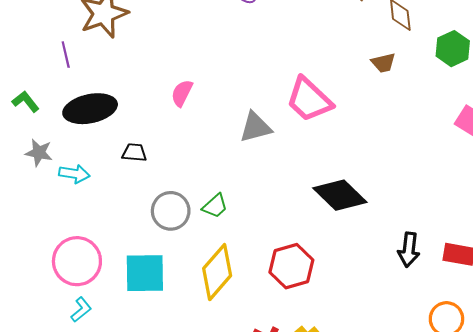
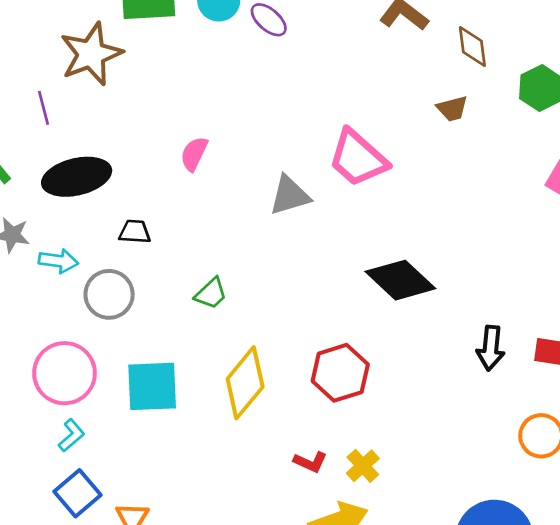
green trapezoid: (215, 206) -> (211, 293), moved
gray circle: (171, 211) -> (109, 294), moved

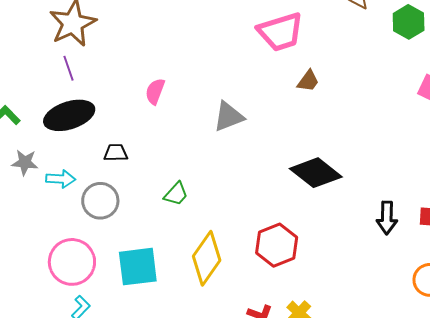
purple line: (44, 108) -> (68, 68), moved
brown trapezoid: (452, 109) -> (308, 81), moved, turned -35
pink trapezoid: (358, 158) -> (281, 32), moved, turned -54

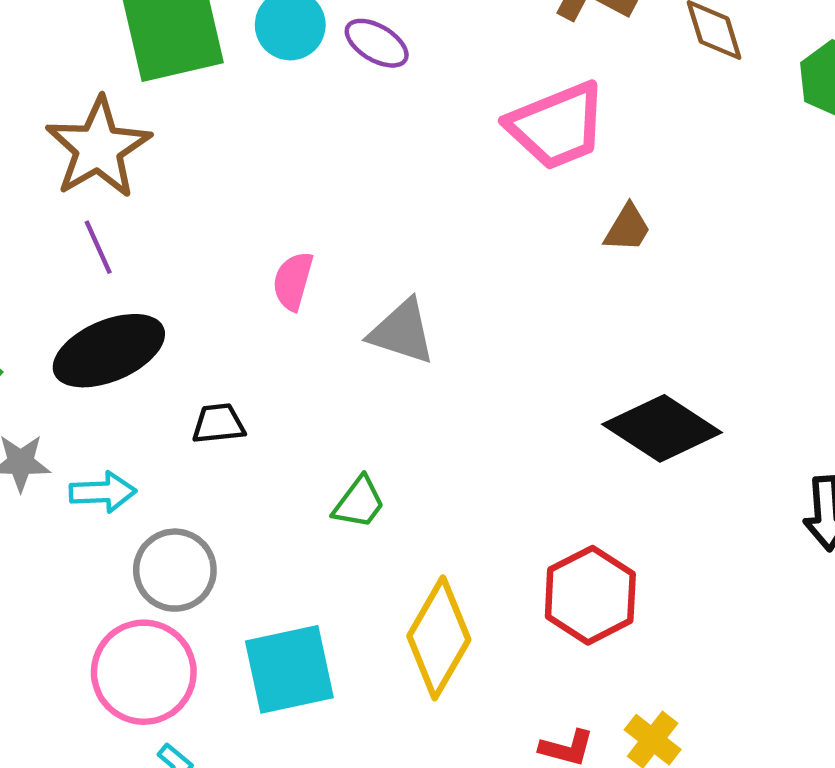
gray triangle: (228, 116) -> (402, 332), moved, turned 44
gray circle: (100, 201) -> (175, 570), moved

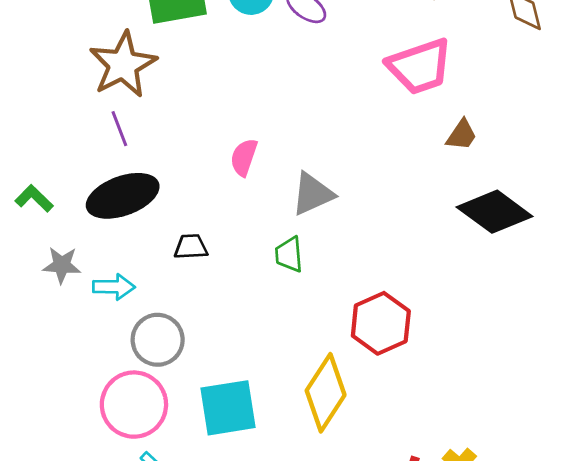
gray triangle: (402, 332) -> (313, 194), turned -45
black diamond: (662, 428) -> (495, 212), moved
green trapezoid: (359, 503) -> (289, 254), moved, turned 135
red hexagon: (590, 595) -> (381, 323), moved

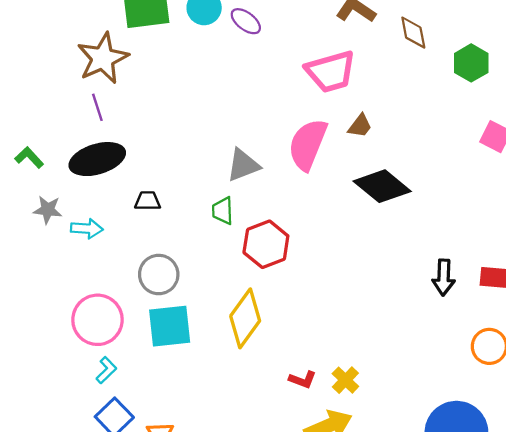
pink semicircle: (244, 157) -> (308, 144), moved, size x1.8
red hexagon: (381, 323) -> (266, 244), moved
gray circle: (158, 340) -> (159, 275), moved

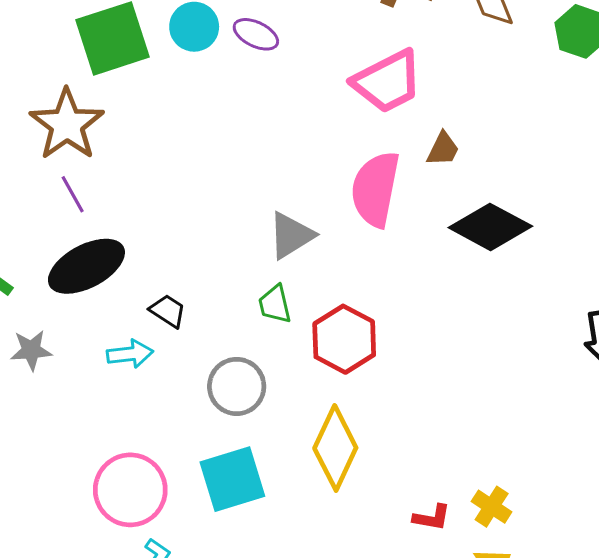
black trapezoid: (148, 201) -> (168, 311), turned 44
cyan arrow: (87, 229) -> (130, 354), moved
gray circle: (159, 275) -> (237, 386), moved

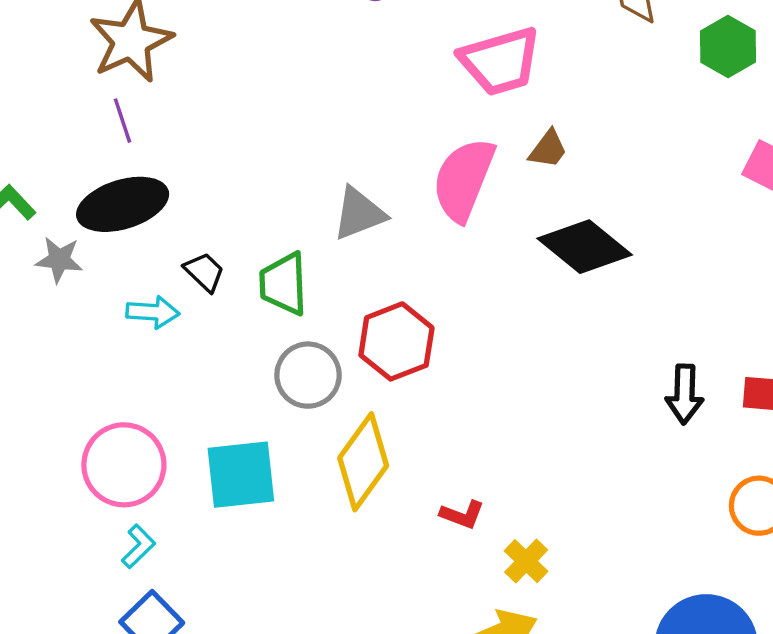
green trapezoid: (275, 304) -> (284, 284), moved, size x1.4
gray star: (31, 350) -> (59, 260), moved
gray circle: (237, 386) -> (308, 375), moved
red L-shape: (432, 518) -> (462, 515), moved

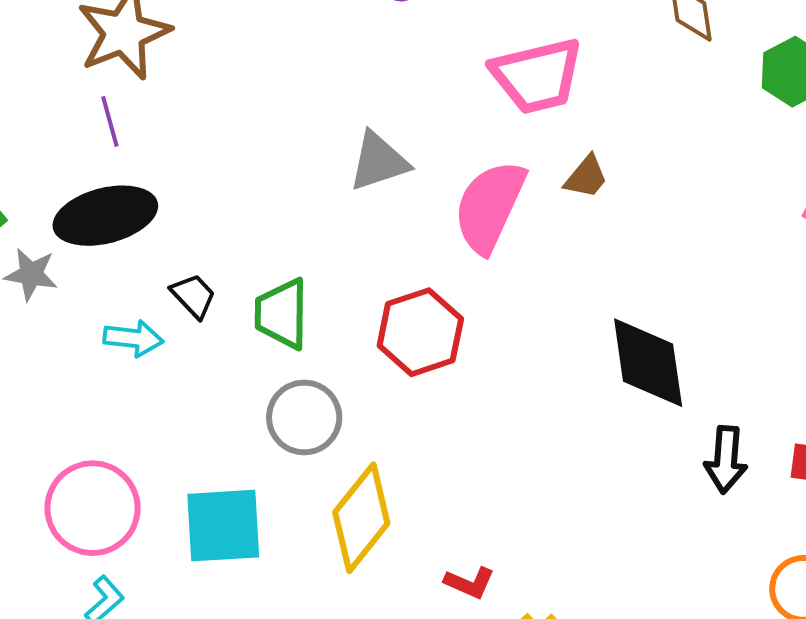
gray triangle: (359, 213) -> (379, 161), moved
black diamond: (585, 247) -> (648, 363), moved, turned 40
red hexagon: (396, 341) -> (420, 332), moved

